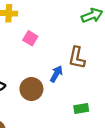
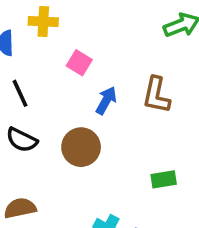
blue arrow: (56, 74) -> (106, 100), moved

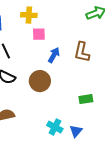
yellow cross: (43, 21) -> (29, 15), moved
pink square: (79, 63) -> (39, 34), turned -32

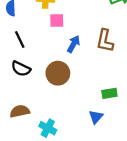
cyan cross: (55, 127) -> (48, 128), moved
blue triangle: (76, 131) -> (96, 117), moved

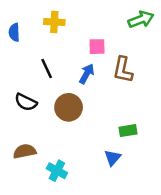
pink square: (57, 21) -> (97, 47), moved
black line: (20, 40) -> (47, 69), moved

